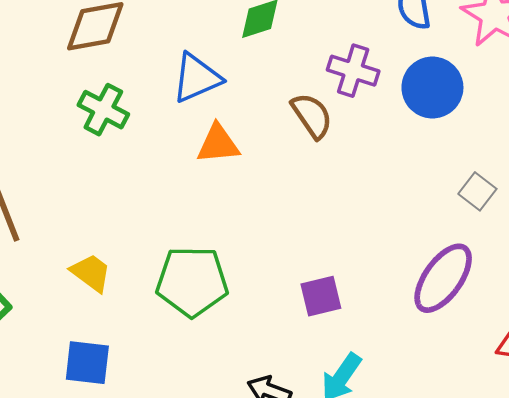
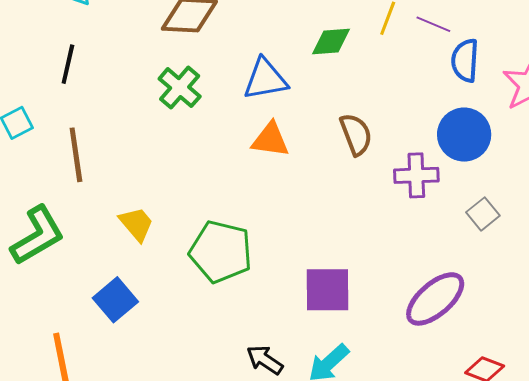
purple cross: (353, 71) -> (416, 175), moved, turned -33
gray square: (477, 191) -> (483, 214), moved
purple square: (321, 296) -> (328, 290), size x1.4
blue square: (87, 363) -> (115, 300), turned 30

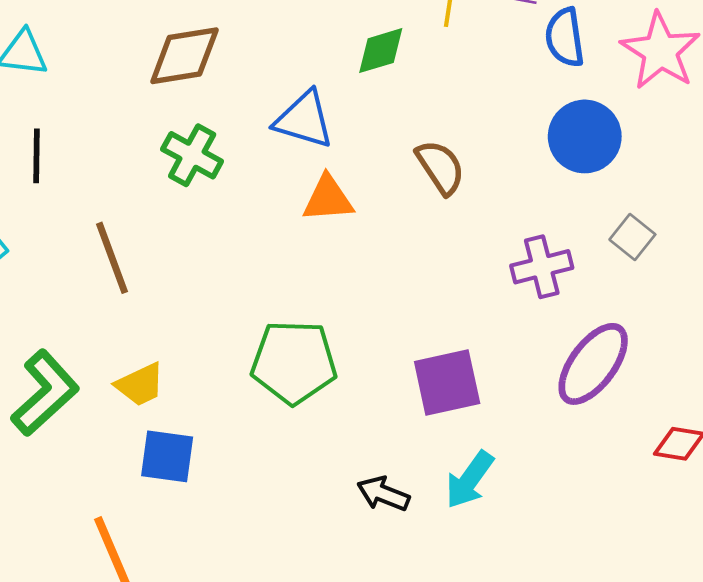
blue triangle: (265, 79) -> (304, 120), turned 39
brown line: (76, 155) -> (112, 258), moved
purple cross: (416, 175) -> (542, 267), moved
yellow trapezoid: (136, 224) -> (140, 385), moved, turned 117
blue square: (115, 300) -> (167, 456), turned -30

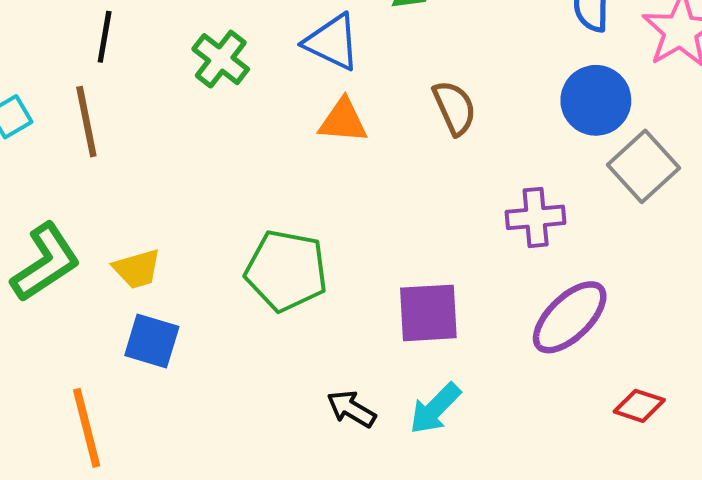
black line: (37, 156) -> (105, 37), moved
gray square: (632, 237) -> (643, 166), moved, size x1.6
brown line: (112, 258) -> (86, 122), moved

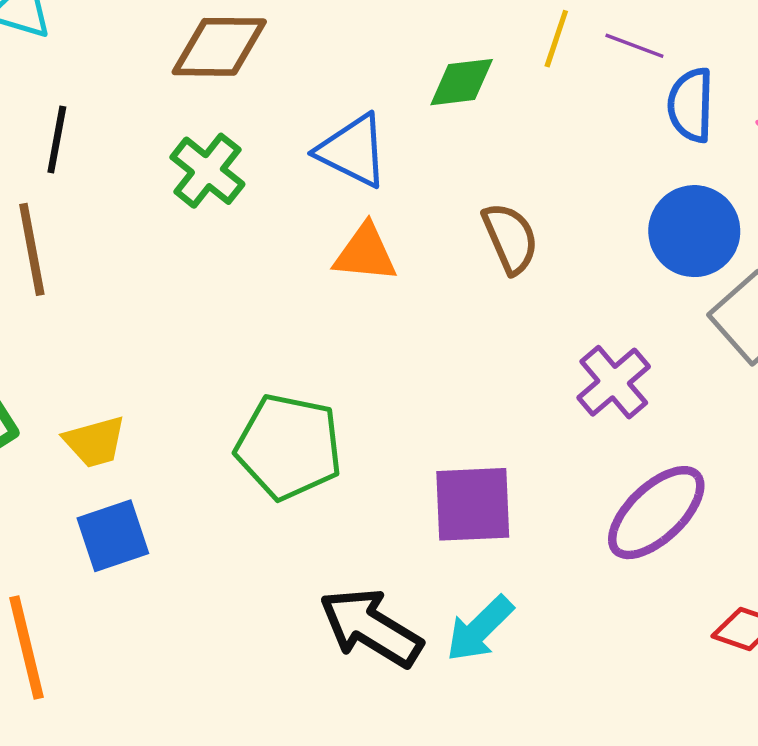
purple cross: (536, 217) -> (614, 382), turned -36
blue square: (152, 341) -> (113, 536), turned -36
black arrow: (351, 409) -> (371, 628), size x1.6

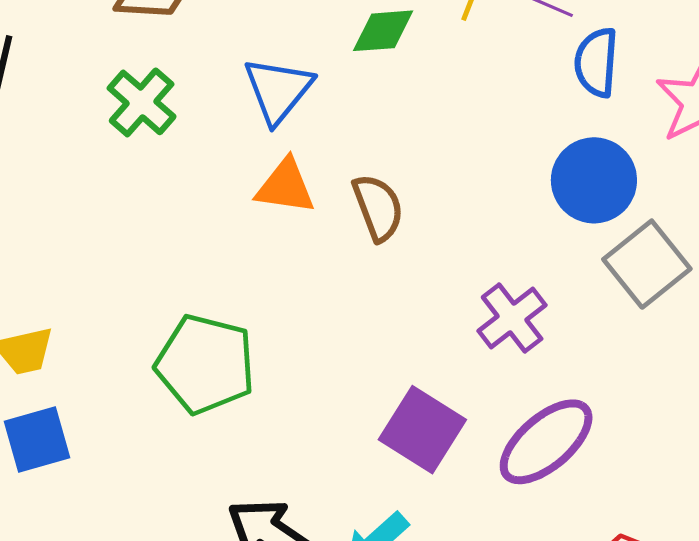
blue triangle: (353, 151) -> (278, 90), turned 40
brown semicircle: (510, 238) -> (378, 208), moved
purple square: (473, 504) -> (422, 430), moved, turned 32

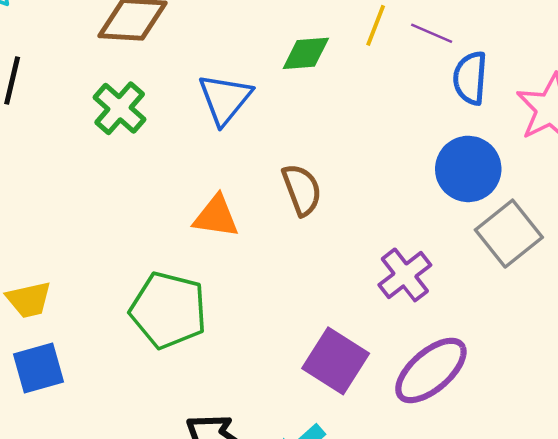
orange triangle: (285, 186) -> (216, 216), moved

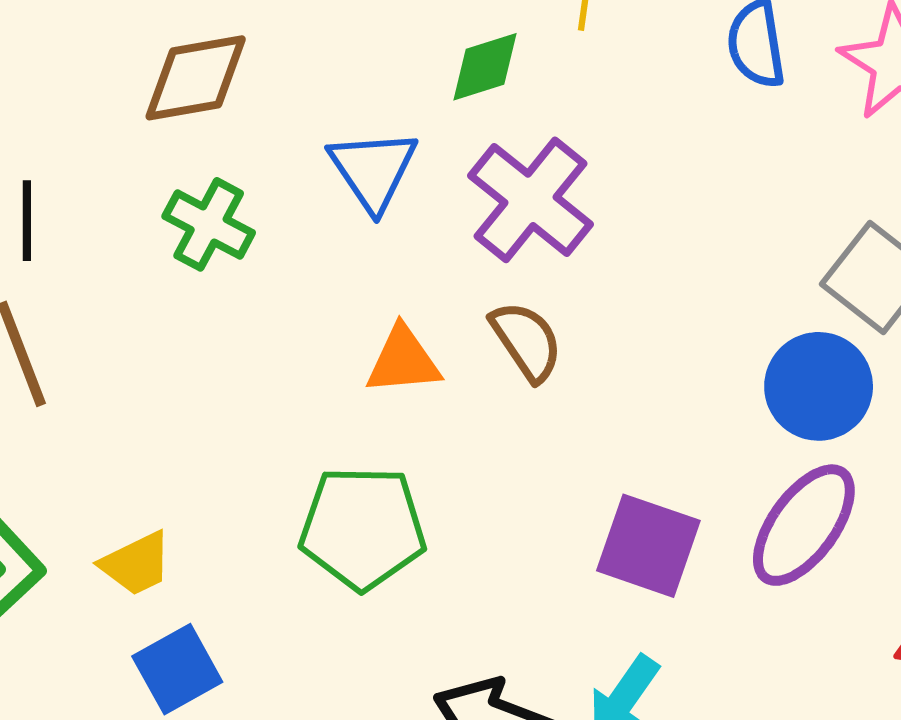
blue circle: (468, 169) -> (819, 386), moved
brown semicircle: (302, 190) -> (526, 341), moved
purple cross: (405, 275) -> (530, 200), moved, size x1.4

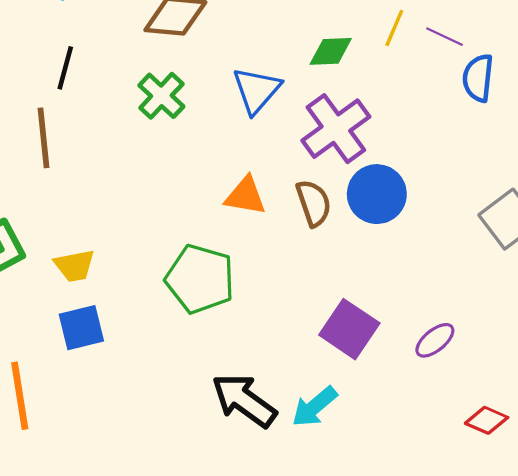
blue circle: (819, 386) -> (377, 194), moved
purple ellipse: (804, 525) -> (435, 340), size x0.6

